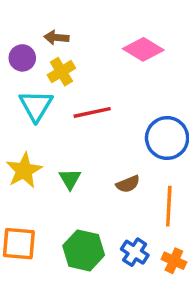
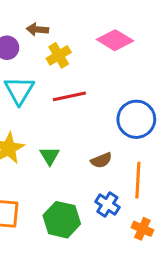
yellow cross: (61, 72) -> (59, 55), moved
blue cross: (135, 252) -> (107, 204), moved

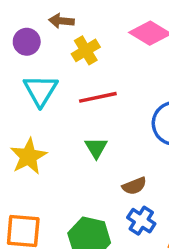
green triangle: (50, 156) -> (96, 148), moved
brown semicircle: (101, 160) -> (134, 186), moved

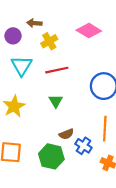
brown semicircle: (134, 186) -> (66, 134), moved

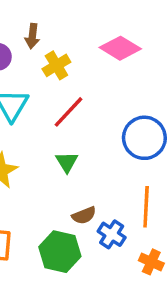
brown arrow: (34, 23) -> (32, 36), turned -88
red line: (57, 70) -> (69, 112), turned -35

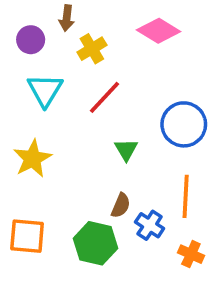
green triangle: (67, 162) -> (126, 150), moved
brown semicircle: (84, 215) -> (121, 205), turned -45

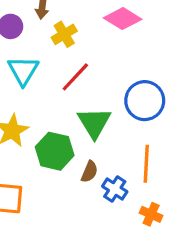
green triangle: (126, 150) -> (94, 123), size x1.6
green hexagon: (95, 243) -> (55, 151), moved

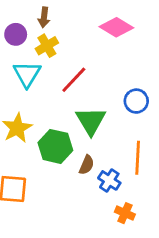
yellow cross: (64, 34) -> (47, 46), moved
blue circle: (145, 101) -> (136, 101), size x0.7
orange cross: (151, 214) -> (125, 213), moved

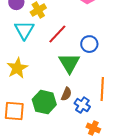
blue circle: (136, 101) -> (89, 44), moved
green hexagon: (55, 146) -> (44, 102), moved

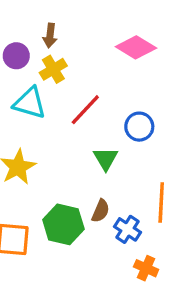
cyan triangle: (24, 30) -> (30, 103), turned -45
green triangle: (69, 63) -> (106, 159), size x0.7

